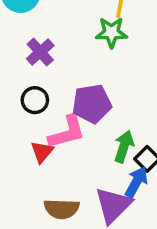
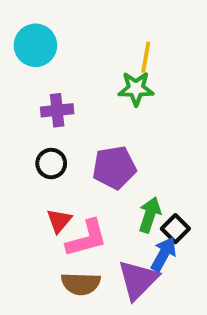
purple cross: (40, 52) -> (57, 110), turned 36
pink L-shape: (67, 132) -> (87, 238), moved

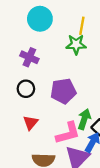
cyan circle: (35, 45) -> (40, 19), moved
purple cross: (57, 110) -> (29, 57), turned 30
pink L-shape: (87, 238) -> (68, 133), moved

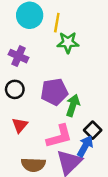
yellow line: (82, 26) -> (57, 23), moved
green arrow: (84, 119) -> (73, 105), moved

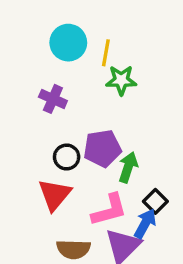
black circle: (15, 89) -> (67, 157), moved
red triangle: (20, 125) -> (55, 195), size x1.5

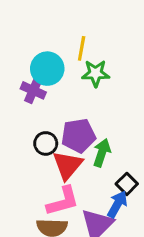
cyan circle: (68, 43) -> (47, 69), moved
red triangle: (55, 195) -> (68, 165), moved
pink L-shape: (109, 210) -> (63, 201), moved

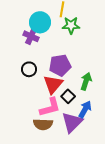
black circle: (46, 143) -> (29, 69), moved
green arrow: (102, 153) -> (86, 81), moved
black square: (127, 184) -> (68, 96), moved

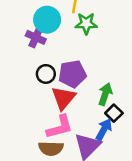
black circle: (29, 69) -> (46, 74), moved
black square: (68, 96) -> (114, 113), moved

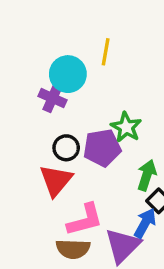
green star: (86, 23) -> (126, 127), moved, turned 30
red triangle: (64, 98) -> (56, 180), moved

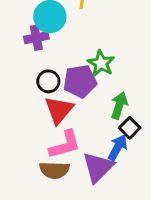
purple cross: (52, 98) -> (36, 38), turned -35
red triangle: (56, 180) -> (59, 110), moved

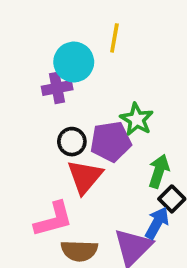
pink L-shape: (65, 145) -> (53, 219), moved

